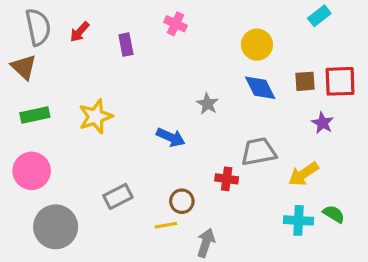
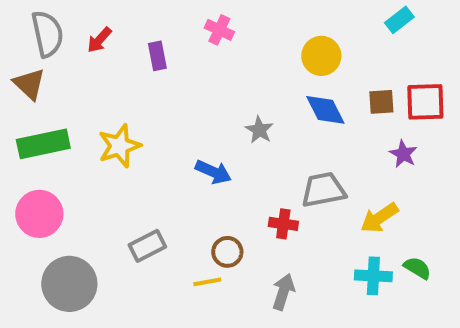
green rectangle: (35, 115) -> (43, 144), size x1.4
gray arrow: (206, 243) -> (283, 292), moved

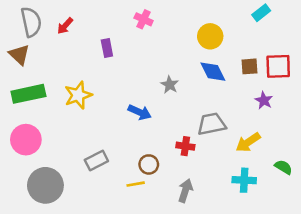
purple rectangle: (157, 56) -> (107, 48), moved
green semicircle: (417, 268) -> (283, 167), moved

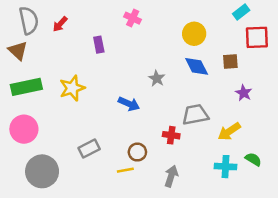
red square: (278, 66) -> (257, 37), moved
green semicircle: (283, 167) -> (253, 159), moved

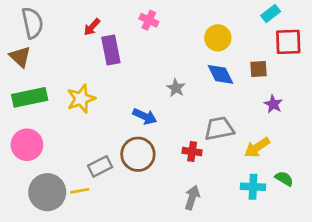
red arrow: (60, 24) -> (92, 27), moved
purple rectangle: (99, 45) -> (111, 50), size x1.5
brown circle: (137, 152) -> (138, 154), moved, size x1.6
yellow line: (125, 170) -> (80, 191), moved

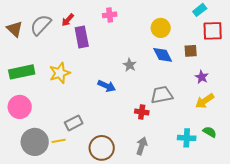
pink cross: (149, 20) -> (110, 15), turned -32
gray semicircle: (32, 23) -> (41, 25), moved, turned -125
brown triangle: (20, 57) -> (15, 29), moved
yellow arrow: (257, 147) -> (205, 101), moved
brown circle: (138, 154) -> (102, 148), moved

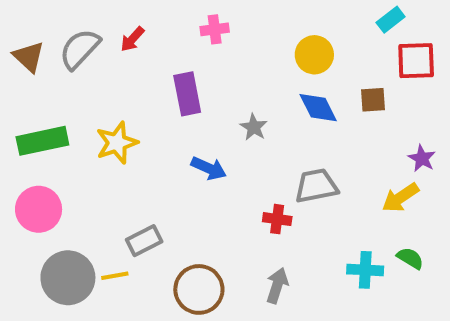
purple rectangle: (82, 37) -> (187, 94), moved
purple star: (202, 77) -> (422, 158), moved

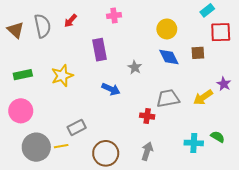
gray semicircle: (80, 49) -> (42, 26), turned 125
green rectangle: (42, 141) -> (23, 75), size x0.7
yellow arrow: (400, 198) -> (203, 97), moved

